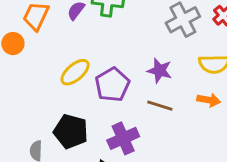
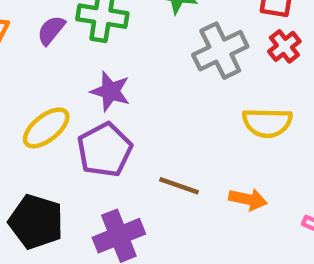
purple star: (160, 71) -> (110, 91), moved
orange arrow: (209, 100) -> (248, 199), moved

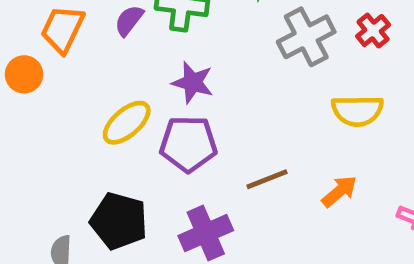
purple pentagon: (105, 150) -> (188, 144), turned 30
brown line: (179, 186) -> (267, 179), turned -39
orange arrow: (248, 199) -> (339, 191), turned -51

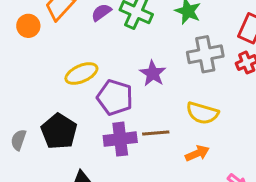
purple star: (193, 83) -> (153, 73), moved
yellow semicircle: (357, 111) -> (202, 113), moved
purple cross: (206, 233) -> (120, 139), moved

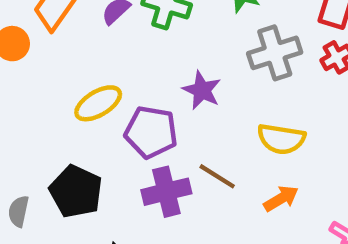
brown line: (156, 133) -> (217, 176), turned 44

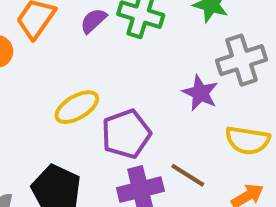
purple star: (202, 90) -> (200, 93), moved
purple pentagon: (151, 132) -> (126, 134), turned -30

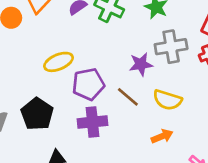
purple star: (200, 93) -> (141, 64), turned 30
brown line: (188, 175) -> (128, 97), moved

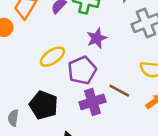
purple star: (141, 64) -> (97, 38), moved
brown line: (128, 97) -> (119, 91), moved

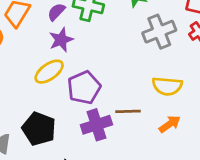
purple star: (97, 38) -> (61, 40), moved
brown line: (119, 91) -> (128, 111), turned -30

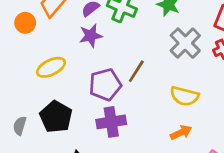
gray cross: (159, 32) -> (185, 43), turned -32
yellow ellipse: (49, 72) -> (51, 67), moved
brown line: (128, 111) -> (136, 71), moved, turned -65

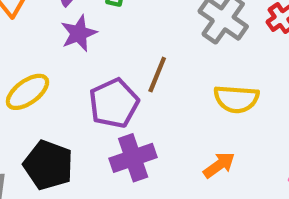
orange arrow: (181, 132) -> (219, 165), moved

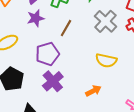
brown line: (157, 75) -> (66, 28), moved
purple cross: (133, 158) -> (53, 81), turned -30

